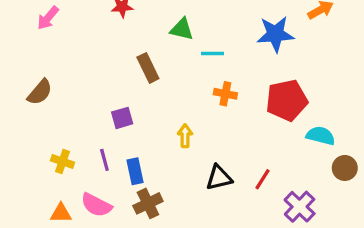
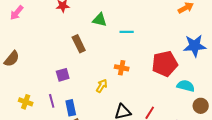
blue star: (275, 34) -> (195, 46), moved
cyan line: (212, 53) -> (127, 32), moved
orange cross: (225, 94) -> (122, 68), moved
yellow arrow: (185, 136) -> (102, 86), turned 32

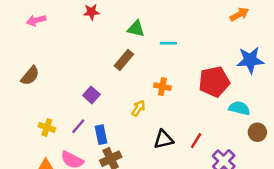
pink arrow: (17, 13) -> (36, 20), turned 35
brown rectangle: (79, 44) -> (124, 60), moved, turned 66
purple square: (63, 75) -> (91, 95), turned -32
purple line: (52, 101) -> (78, 126), turned 56

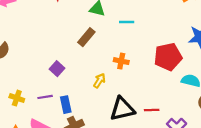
purple line: (78, 126) -> (45, 97), turned 40
black triangle: (164, 139) -> (122, 109), size x1.4
red line: (196, 141) -> (152, 110), turned 56

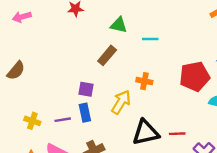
purple square: (57, 69) -> (86, 89), moved, turned -32
yellow arrow: (99, 81) -> (121, 102), size x1.5
blue rectangle: (66, 105) -> (85, 113), moved

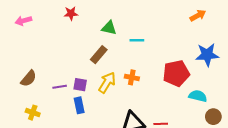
brown semicircle: (16, 71) -> (29, 78), moved
yellow arrow: (121, 102) -> (107, 83), moved
purple line: (63, 120) -> (60, 87), moved

